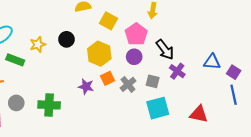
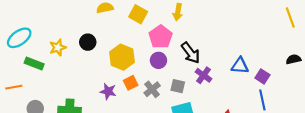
yellow square: (109, 21) -> (138, 14), moved

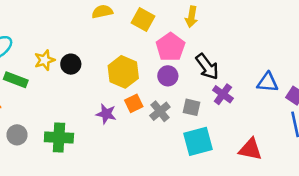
black circle: (88, 42) -> (71, 64), moved

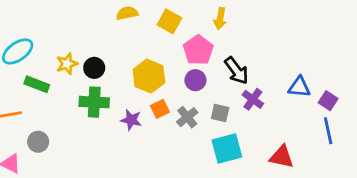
green cross: (59, 137) -> (94, 102), moved

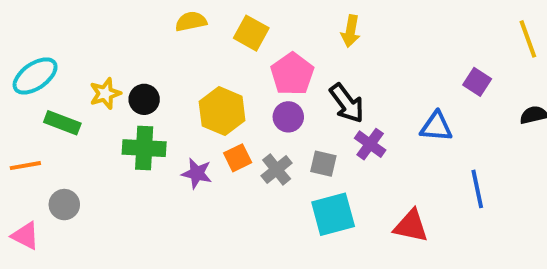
yellow arrow: (220, 19) -> (351, 31), moved
purple square: (328, 101) -> (477, 82), moved

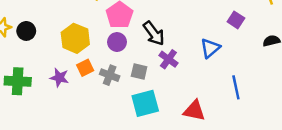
blue triangle: (436, 127) -> (210, 48), turned -45
green cross: (144, 148) -> (18, 81), moved
gray cross: (277, 169) -> (110, 75), turned -30

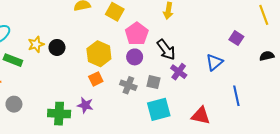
orange square: (85, 68) -> (96, 79), moved
purple star: (59, 78) -> (85, 105), moved
green cross: (18, 81) -> (59, 114), moved

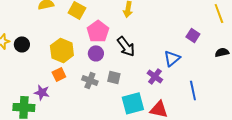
purple cross: (179, 72) -> (155, 76), moved
purple star: (85, 105) -> (42, 92), moved
cyan square: (159, 109) -> (133, 103), moved

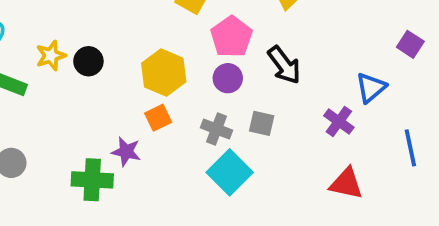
cyan square: (133, 103) -> (230, 172), moved, turned -30

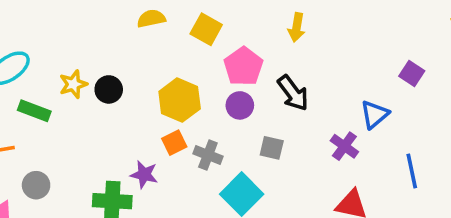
gray cross: (216, 129) -> (208, 155), moved

